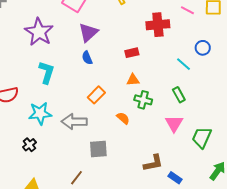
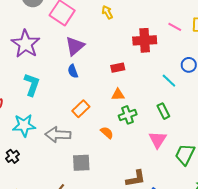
green cross: (143, 100) -> (128, 115), turned -36

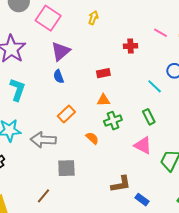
yellow arrow: (107, 12) -> (93, 18), turned 48
red cross: (145, 40) -> (130, 46), size x0.6
pink triangle: (158, 140) -> (143, 145), turned -36

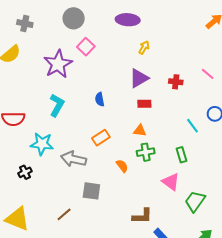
pink square: (48, 18) -> (86, 47), moved, size x0.7
purple triangle: (61, 51) -> (139, 78), moved

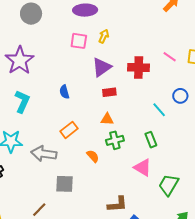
pink square: (86, 47) -> (79, 41), moved, turned -30
red cross: (176, 82) -> (139, 68), size x1.5

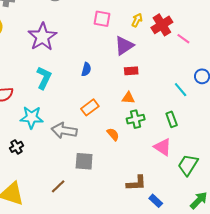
yellow arrow: (104, 36) -> (137, 20), moved
pink line: (170, 57) -> (183, 39), moved
red cross: (139, 68) -> (162, 25), moved, turned -35
blue semicircle: (64, 92) -> (86, 69), turned -152

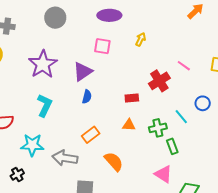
yellow arrow: (137, 20) -> (141, 39), moved
red cross: (162, 25) -> (159, 81), moved
purple triangle: (124, 46) -> (83, 72), moved
green cross: (136, 119) -> (158, 128), moved
orange semicircle: (113, 134) -> (114, 162), size x1.5

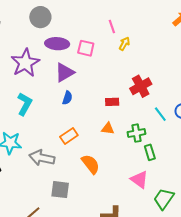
purple ellipse: (109, 15) -> (57, 44), moved
pink line: (184, 66) -> (112, 26), moved, turned 32
cyan line: (181, 117) -> (160, 114), moved

